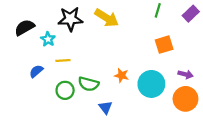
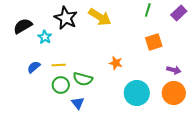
black star: (70, 19) -> (66, 18), turned 30
yellow line: (63, 60) -> (59, 65), moved
orange star: (122, 75) -> (116, 63), moved
cyan circle: (151, 84) -> (137, 93), moved
blue triangle: (106, 107) -> (78, 103), moved

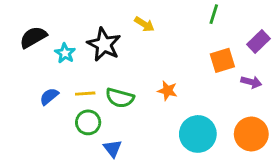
purple rectangle: (179, 13) -> (258, 42), moved
yellow arrow: (100, 17) -> (144, 24), size x0.6
black star: (66, 18) -> (104, 44), moved
purple arrow: (174, 70) -> (251, 82), moved
green semicircle: (83, 79) -> (120, 98), moved

